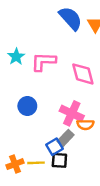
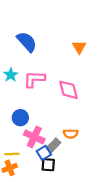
blue semicircle: (71, 18) -> (27, 42), moved
pink cross: (72, 113) -> (34, 137), moved
yellow line: (36, 163) -> (12, 154), moved

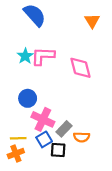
cyan star: (11, 75) -> (25, 56), moved
orange semicircle: (71, 134) -> (82, 137), moved
blue square: (44, 153) -> (44, 139), moved

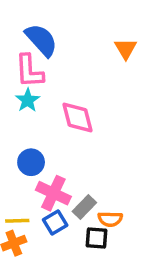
pink L-shape: (43, 56) -> (29, 71), moved, turned -95
pink diamond: (80, 68) -> (77, 117), moved
black square: (58, 150) -> (96, 238), moved

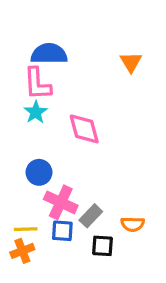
blue semicircle: (41, 40) -> (49, 54), turned -48
orange semicircle: (110, 219) -> (133, 224), moved
blue square: (55, 222) -> (62, 231), turned 35

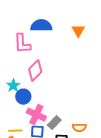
blue semicircle: (49, 54) -> (41, 26), moved
cyan star: (36, 112) -> (13, 86), moved
pink diamond: (84, 129) -> (35, 71), moved, turned 60

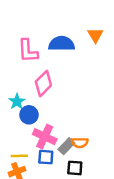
blue semicircle: (41, 26) -> (62, 44), moved
orange semicircle: (79, 128) -> (80, 143), moved

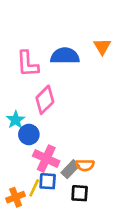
yellow line: (19, 156) -> (34, 188), moved, turned -63

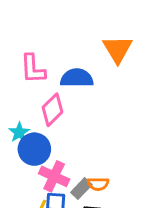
orange triangle: (102, 46) -> (118, 49), size x1.5
blue semicircle: (65, 56) -> (77, 78), moved
blue circle: (29, 135) -> (34, 149), size x1.4

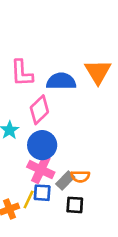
orange triangle: (118, 49) -> (98, 72), moved
blue circle: (34, 149) -> (42, 145), moved

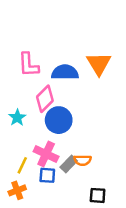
blue circle: (42, 145) -> (59, 120), moved
yellow line: (29, 200) -> (22, 165), moved
black square: (75, 205) -> (98, 195), moved

